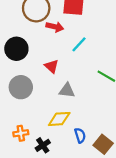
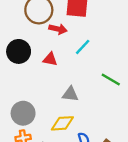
red triangle: (52, 66) -> (50, 59), moved, turned -32
gray circle: (21, 87) -> (23, 113), moved

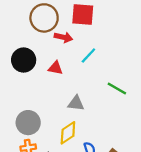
yellow diamond: (62, 123) -> (68, 133), turned -30

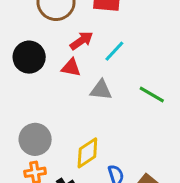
red arrow: (63, 37) -> (81, 41), moved, turned -48
gray triangle: (76, 103) -> (101, 90), moved

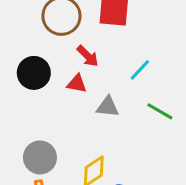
red arrow: (81, 41) -> (88, 56), turned 80
cyan line: (114, 51) -> (140, 70), moved

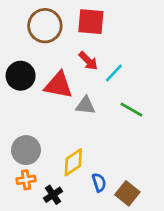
red arrow: (88, 56) -> (88, 61), moved
red triangle: (77, 84) -> (58, 85), size x1.6

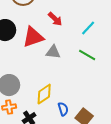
cyan line: (114, 73) -> (88, 28), moved
red triangle: (58, 85) -> (33, 37), turned -30

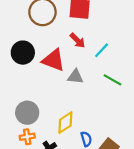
cyan line: (88, 28) -> (102, 50), moved
red triangle: (33, 37) -> (53, 60), turned 40

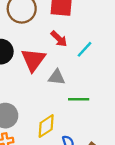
red triangle: (53, 60) -> (33, 60), turned 45
green line: (112, 80) -> (79, 99), moved, turned -30

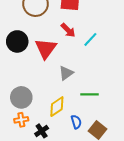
gray triangle: (57, 77) -> (66, 73), moved, turned -42
green line: (79, 99) -> (89, 94), moved

